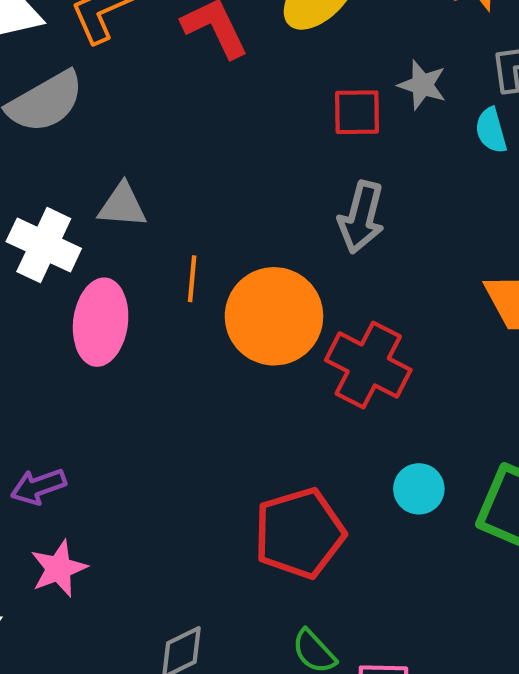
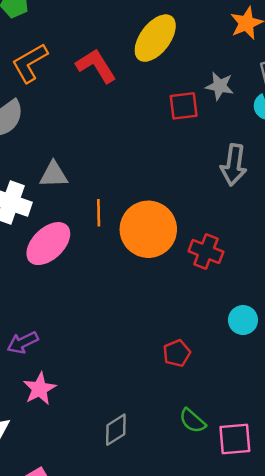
gray arrow: (361, 217) -> (234, 165), moved
pink ellipse: (101, 322) -> (48, 244), turned 45
red cross: (368, 365) -> (206, 252), size x0.7
red pentagon: (299, 533) -> (177, 353), size x0.5

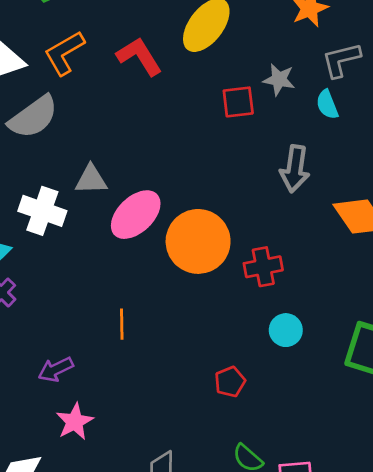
orange line: (99, 213) -> (122, 324), moved
pink ellipse: (48, 244) -> (136, 215), moved
red cross: (206, 252) -> (263, 267), turned -32
cyan circle: (243, 320) -> (286, 330), moved

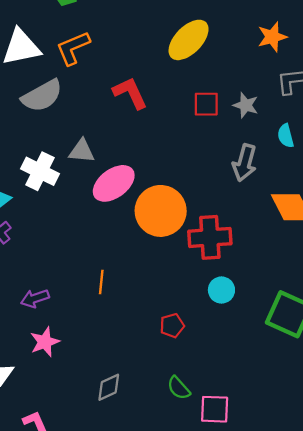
red L-shape: (139, 56) -> (130, 93), moved
gray star: (279, 80) -> (246, 105), moved
cyan semicircle: (327, 105) -> (286, 136), moved
red cross: (263, 267) -> (210, 237), size x1.4
orange line: (122, 324) -> (101, 282), moved

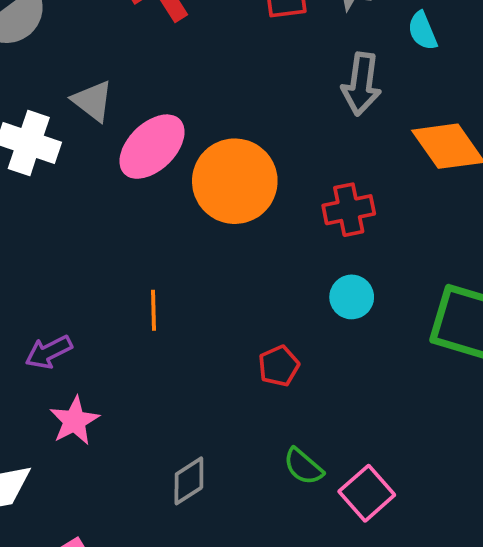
gray triangle: (82, 151) -> (93, 101), turned 40
red cross: (210, 237) -> (349, 210), moved, size x0.7
pink square: (215, 409) -> (367, 493), turned -36

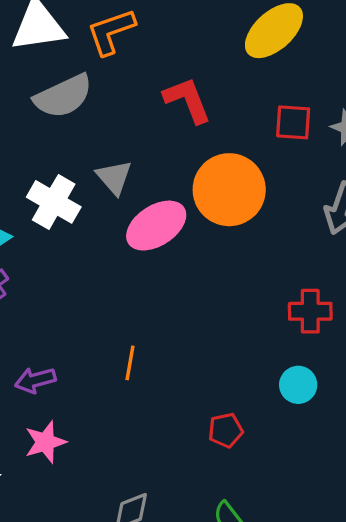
orange circle: (235, 181) -> (229, 190), moved

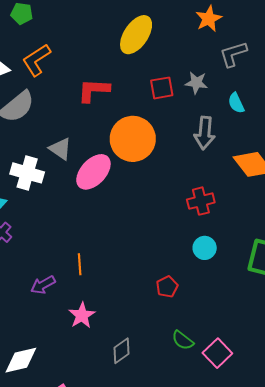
red L-shape: (187, 100) -> (94, 90), turned -52
orange line: (130, 363) -> (80, 264), moved
pink star: (45, 442) -> (82, 315), moved

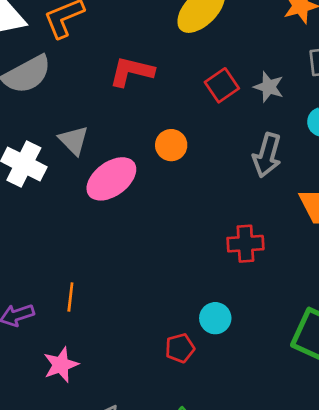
red square: (162, 88) -> (222, 85), turned -35
orange circle: (133, 139) -> (171, 145), size x0.5
cyan circle: (205, 248) -> (215, 318), moved

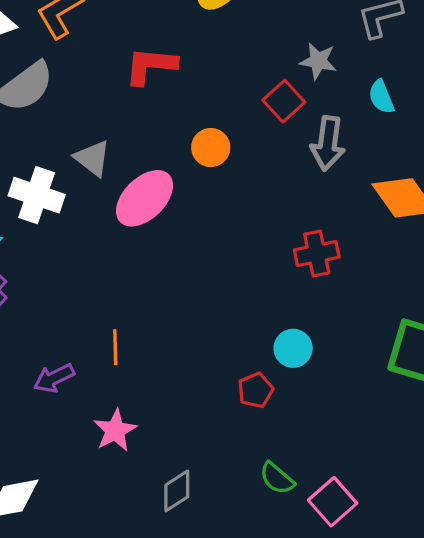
red square: (222, 85) -> (284, 101), moved

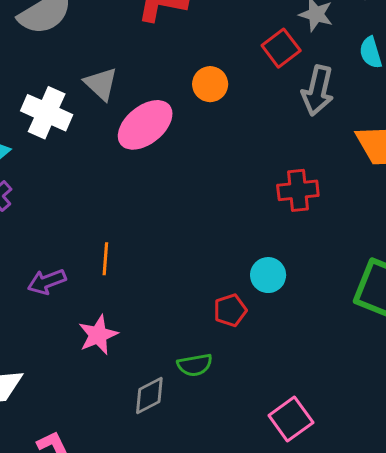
green semicircle: (277, 478) -> (195, 365), moved, turned -56

